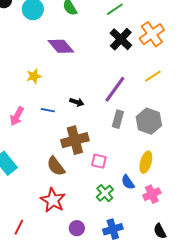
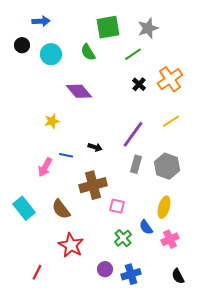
black cross: (121, 39) -> (139, 84), size x0.6
pink arrow: (17, 116) -> (45, 167), moved
brown semicircle: (56, 166) -> (61, 209), moved
purple circle: (77, 228) -> (105, 269), moved

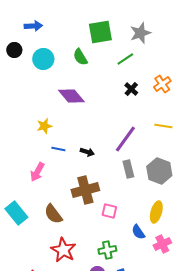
orange cross: (170, 79) -> (162, 84), size x0.7
yellow line: (171, 121) -> (163, 126), turned 42
blue line: (66, 155) -> (58, 149), moved
gray rectangle: (136, 164) -> (128, 169), turned -30
green cross: (123, 238) -> (107, 250), moved, turned 30

